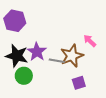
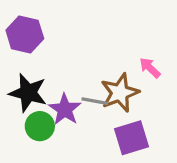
purple star: (37, 52) -> (65, 109), moved
purple square: (79, 83) -> (132, 138), size x1.5

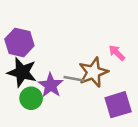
purple hexagon: (25, 34) -> (19, 42), moved
purple square: (132, 138) -> (118, 105), moved

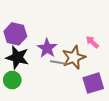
purple star: (51, 85) -> (47, 48), moved
green circle: (31, 98) -> (12, 80), moved

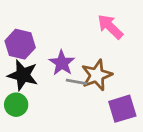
pink arrow: (92, 42) -> (110, 27), moved, size x1.5

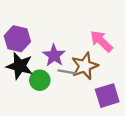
pink arrow: (110, 27) -> (101, 41), moved
green circle: (16, 105) -> (40, 80), moved

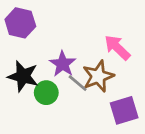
purple hexagon: (17, 39) -> (20, 23), moved
gray line: (67, 72) -> (78, 83), turned 30

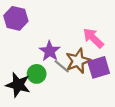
black star: (23, 76) -> (18, 85), moved
purple square: (124, 110) -> (99, 67), moved

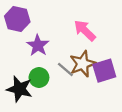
pink arrow: (93, 38) -> (85, 31), moved
purple star: (50, 51) -> (38, 45), moved

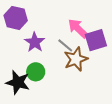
gray line: (65, 69) -> (65, 45), moved
purple square: (104, 71) -> (96, 40), moved

